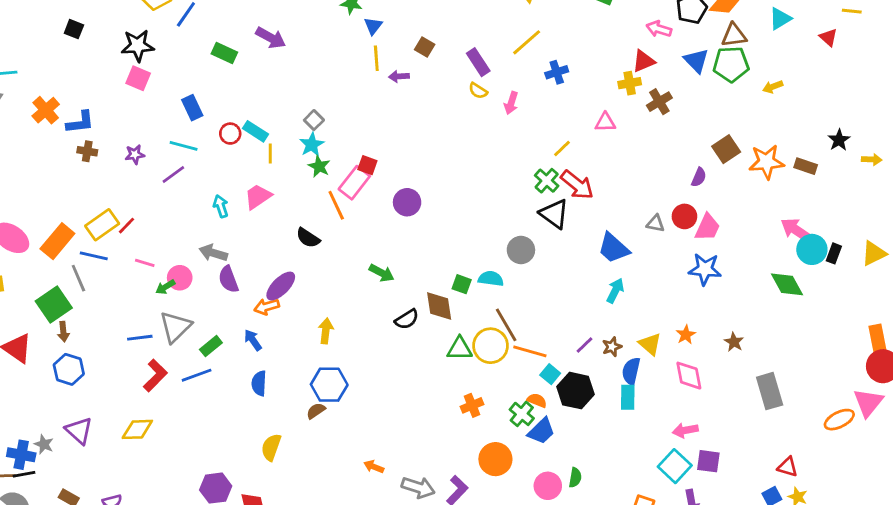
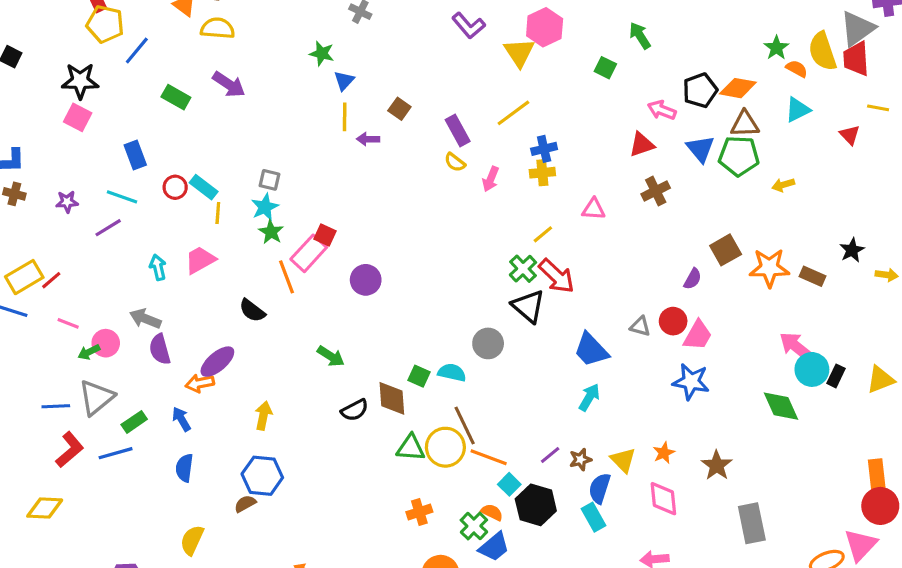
yellow cross: (630, 83) -> (542, 173), moved
gray square: (314, 120) -> (269, 180), turned -36
brown star: (734, 342) -> (717, 465), size x1.4
cyan rectangle: (628, 397) -> (593, 517), turned -35

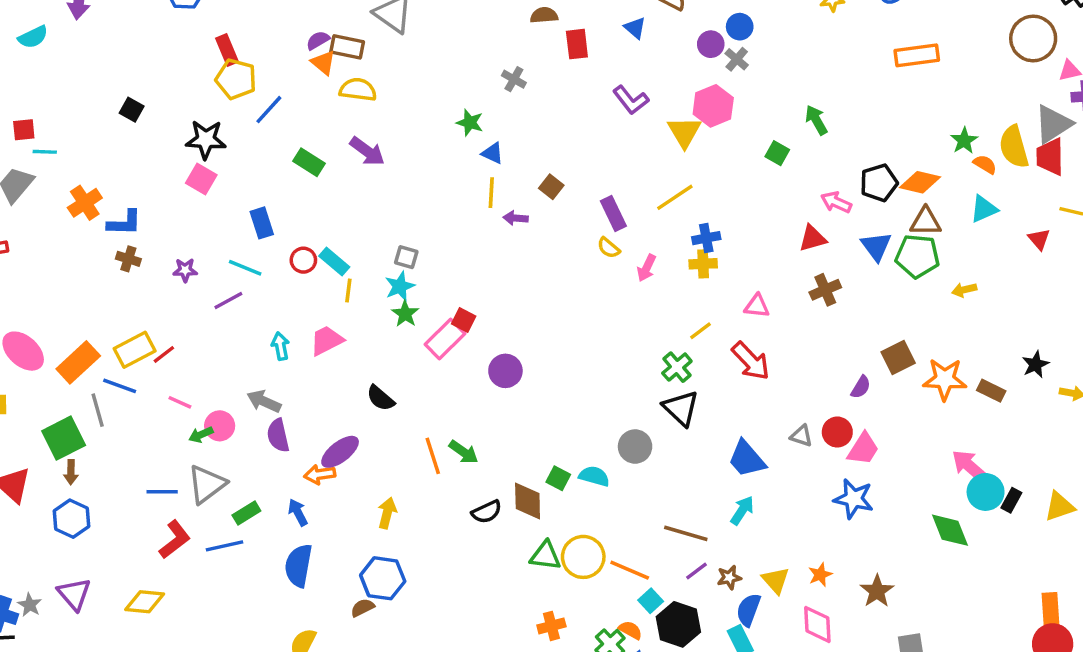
blue triangle: (344, 81) -> (492, 153), turned -50
red arrow: (557, 276) -> (751, 361), moved
orange line: (286, 277) -> (433, 456), moved
brown line: (465, 425) -> (686, 533), moved, turned -51
blue semicircle: (184, 468) -> (299, 566), size x1.4

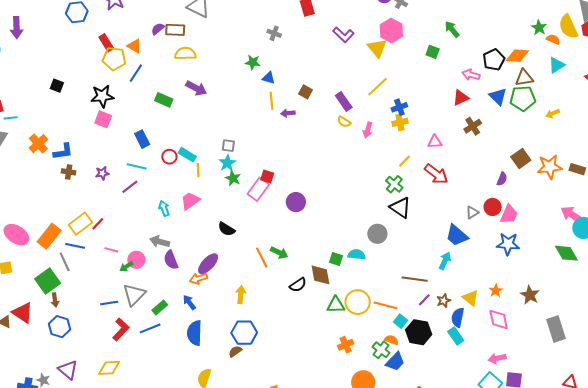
orange triangle: (323, 63) -> (134, 46), moved
gray triangle: (801, 436) -> (472, 212), turned -40
blue trapezoid: (747, 459) -> (457, 235), moved

